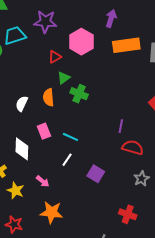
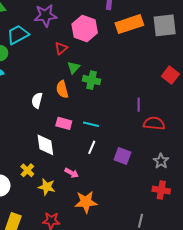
pink rectangle: (44, 131) -> (64, 123), turned -42
gray star: (141, 179) -> (161, 161), moved

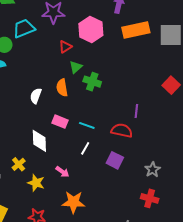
red semicircle: (154, 123) -> (122, 131), moved

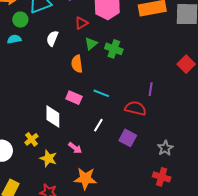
green cross: (92, 82) -> (114, 49), moved
white semicircle: (36, 96) -> (52, 38), moved
cyan line: (87, 125) -> (101, 93), moved

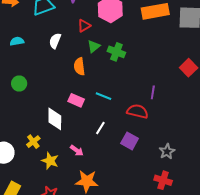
green circle: (20, 20) -> (19, 83), moved

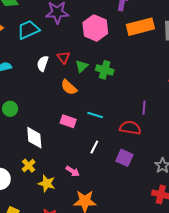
red triangle: (84, 26) -> (64, 57), moved, turned -32
orange semicircle: (79, 66) -> (69, 87), turned -36
white diamond: (55, 119) -> (34, 138), moved

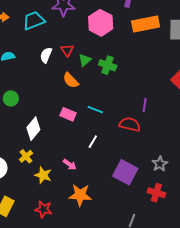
white diamond: (34, 138) -> (33, 129), turned 40
purple square: (124, 158) -> (125, 172), moved, size x1.4

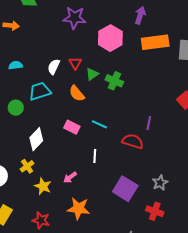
cyan trapezoid: (34, 21) -> (40, 91), moved
white line: (93, 142) -> (95, 156), turned -32
pink arrow: (70, 164) -> (70, 177), turned 104

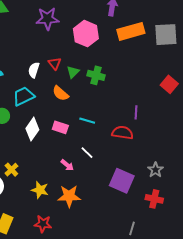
white diamond: (36, 139) -> (32, 129), moved
white line: (95, 156) -> (87, 153), turned -40
yellow cross: (27, 166) -> (11, 170), moved
pink arrow: (70, 177) -> (67, 165), moved, turned -96
orange star: (79, 208) -> (69, 196), moved

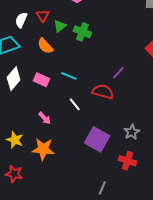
purple line: (136, 112) -> (118, 73), turned 32
white line: (87, 153) -> (75, 104), moved

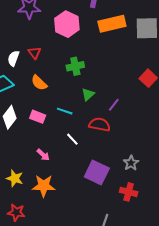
green triangle: (60, 26) -> (88, 94), moved
green cross: (82, 32) -> (75, 66), turned -30

